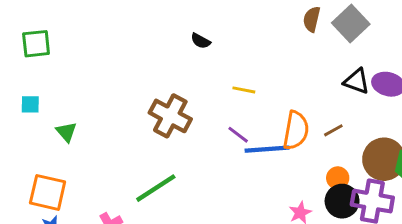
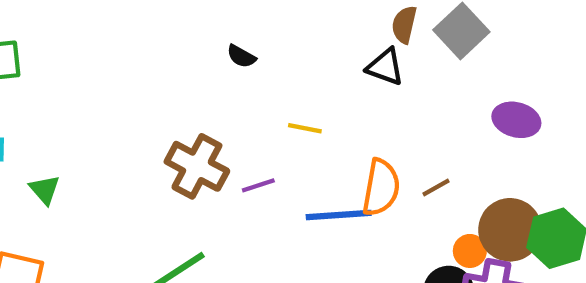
black triangle: (356, 81) -> (385, 67), moved
purple line: (238, 135) -> (258, 185), moved, turned -55
orange circle: (338, 178) -> (470, 251), moved

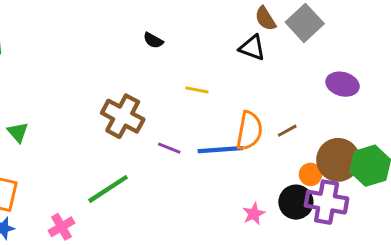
brown semicircle: (404, 25) -> (265, 19), turned -45
purple line: (258, 185) -> (169, 148), moved, turned 40

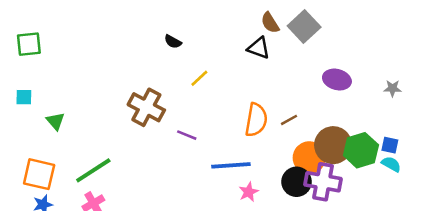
yellow line: (197, 90) -> (199, 78), moved, turned -54
blue line: (220, 150) -> (231, 165), moved
orange circle: (310, 174) -> (309, 158), size x1.6
green line: (108, 189) -> (93, 170), moved
pink star: (254, 214) -> (249, 192), moved

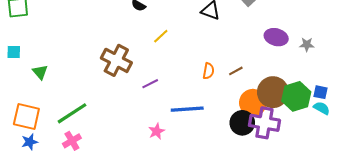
gray star: (392, 88) -> (307, 45), moved
orange semicircle: (256, 120) -> (208, 71), size x0.6
purple line: (187, 135) -> (150, 84), turned -49
pink star: (249, 192) -> (157, 131), moved

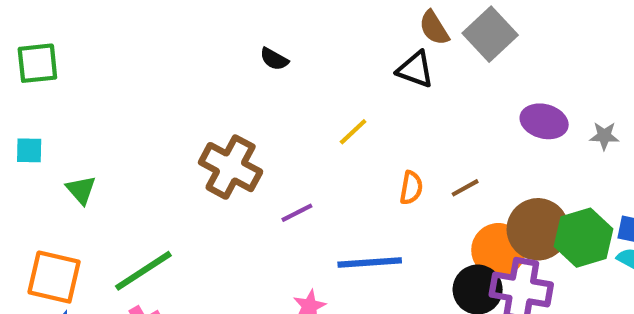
yellow line: (161, 36) -> (353, 132), moved

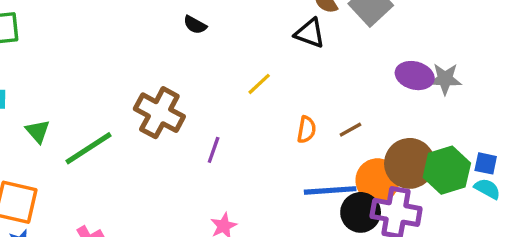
gray star: (604, 136) -> (445, 79), moved, size x1.4
purple line: (297, 213) -> (214, 150), turned -44
blue line: (370, 263) -> (330, 190), moved
green line: (143, 271) -> (88, 148), moved

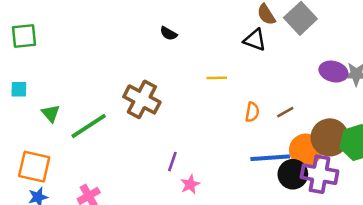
yellow line: (259, 84) -> (217, 78), turned 42
purple line: (214, 150) -> (172, 162), moved

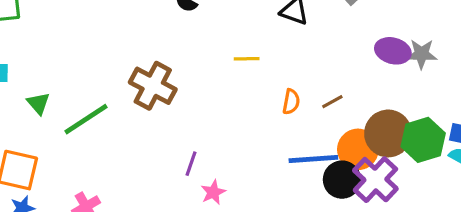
purple cross: (319, 174) -> (375, 180), turned 33

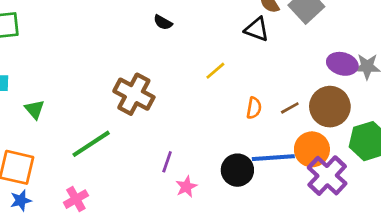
yellow line: (247, 59) -> (215, 71), turned -40
green line: (86, 119) -> (91, 144), moved
brown circle: (388, 133) -> (330, 107), moved
black circle: (342, 180) -> (237, 170), moved

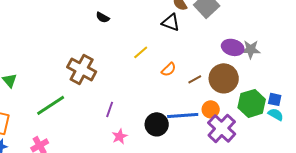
orange semicircle: (254, 108) -> (169, 69), moved, turned 35
orange circle: (312, 149) -> (211, 109), size x0.7
purple line: (167, 162) -> (110, 109), moved

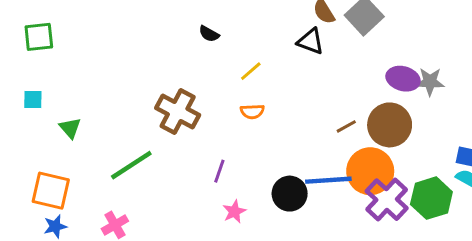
yellow line: (141, 52) -> (251, 71), moved
orange semicircle: (169, 69) -> (252, 111), moved, turned 42
green hexagon: (252, 103) -> (431, 198), moved
orange circle: (211, 109) -> (370, 171), size x1.8

